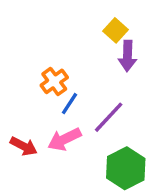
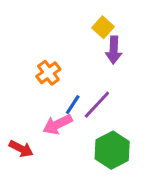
blue line: (70, 104) -> (73, 105), moved
red arrow: (24, 146) -> (21, 149), moved

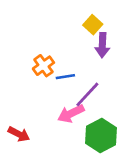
blue line: (73, 105) -> (65, 77), moved, turned 48
pink arrow: (58, 124) -> (71, 114), moved

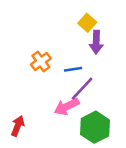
blue line: (65, 77) -> (73, 69), moved
red arrow: (19, 134) -> (18, 126), turned -96

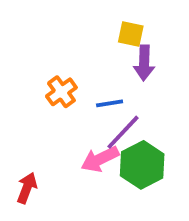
yellow square: (87, 23) -> (131, 34), turned -30
green hexagon: (95, 127) -> (142, 165), moved

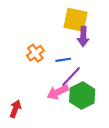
yellow square: (131, 34) -> (75, 20), size x1.6

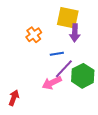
orange cross: (35, 53) -> (34, 35), moved
green hexagon: (82, 95) -> (83, 76), moved

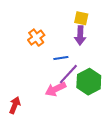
yellow square: (68, 18) -> (81, 18), moved, size x0.6

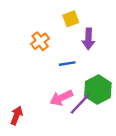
yellow square: (81, 18) -> (71, 19), moved, turned -32
purple line: (68, 74) -> (80, 104), moved

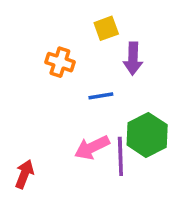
orange cross: (40, 41) -> (60, 62), turned -36
purple line: (80, 104) -> (120, 156), turned -45

